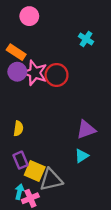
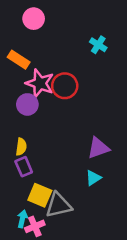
purple circle: (17, 72) -> (27, 104), moved
purple rectangle: (21, 160) -> (24, 167), moved

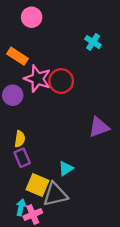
purple circle: (27, 104) -> (13, 95), moved
purple triangle: (98, 148) -> (99, 127), moved
cyan triangle: (93, 178) -> (66, 168), moved

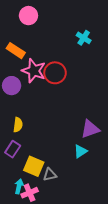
purple triangle: (99, 127) -> (90, 129), moved
purple rectangle: (22, 158) -> (13, 149), moved, turned 56
cyan triangle: (66, 168) -> (80, 151), moved
gray triangle: (55, 194) -> (50, 175), size x0.6

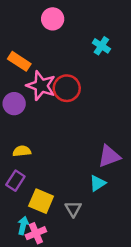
pink circle: (28, 16) -> (53, 19), moved
yellow semicircle: (18, 125) -> (22, 151), turned -104
gray triangle: (50, 175) -> (73, 209), moved, turned -48

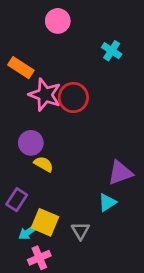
purple circle: (14, 104) -> (31, 143), moved
yellow semicircle: (22, 151) -> (44, 164), moved, turned 36
cyan arrow: (23, 226) -> (28, 232), moved, turned -138

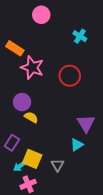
red circle: (73, 98) -> (70, 76), moved
purple triangle: (120, 173) -> (86, 123), turned -42

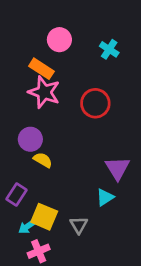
pink circle: (41, 15) -> (59, 40), moved
orange rectangle: (15, 48) -> (41, 69), moved

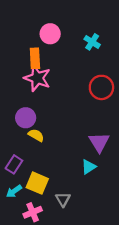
orange rectangle: (41, 69) -> (35, 58), turned 54
red circle: (95, 103) -> (101, 87), moved
gray triangle: (79, 225) -> (63, 199), moved
cyan arrow: (28, 226) -> (14, 191), moved

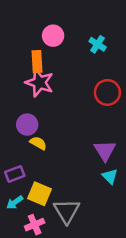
purple rectangle: (14, 164) -> (15, 174), turned 36
cyan triangle: (89, 167) -> (110, 176), moved, turned -42
gray triangle: (63, 199) -> (67, 211), size x1.6

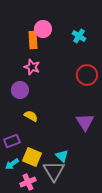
orange rectangle: (37, 62) -> (33, 40), moved
pink star: (39, 83) -> (32, 67), size x0.7
purple circle: (27, 125) -> (20, 90), moved
cyan triangle: (110, 176) -> (62, 156), moved

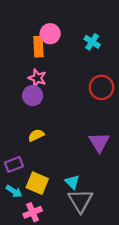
purple circle: (20, 90) -> (33, 96), moved
yellow semicircle: (31, 116) -> (36, 135), turned -56
cyan arrow: (12, 164) -> (14, 191), turned -112
gray triangle: (54, 171) -> (80, 201), moved

